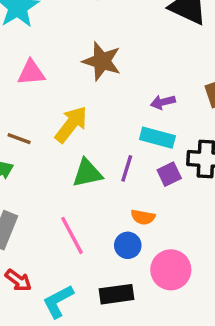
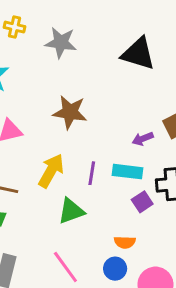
purple arrow: (163, 102) -> (143, 139), moved
purple line: (127, 168) -> (92, 173), moved

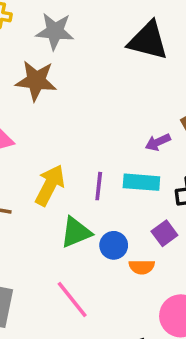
brown star: (70, 112) -> (36, 81), moved
purple square: (142, 202) -> (164, 233), moved
blue circle: (115, 269) -> (114, 245), moved

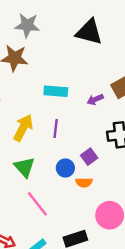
cyan rectangle: (141, 182) -> (56, 91), moved
green triangle: (76, 232) -> (24, 167), moved, turned -50
purple square: (164, 233) -> (89, 157), moved

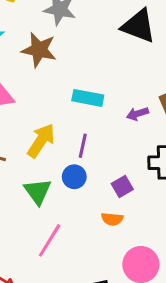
blue circle: (65, 168) -> (74, 177), moved
pink line: (37, 204) -> (50, 240), turned 64

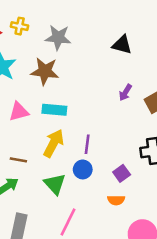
black triangle: (139, 26) -> (122, 45), size x0.7
cyan rectangle: (88, 98) -> (54, 110), moved
purple arrow: (137, 114) -> (125, 93), moved, turned -35

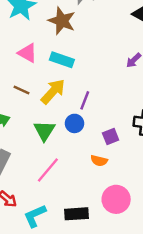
pink triangle: (19, 112) -> (27, 53), turned 30
brown line: (18, 160) -> (22, 90), moved

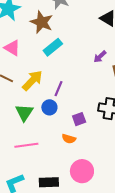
cyan rectangle: (62, 60) -> (53, 47), moved, turned -60
pink line: (48, 170) -> (26, 145), turned 40

